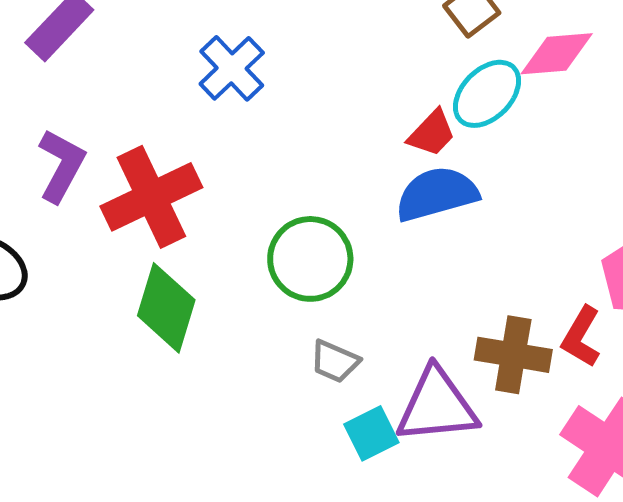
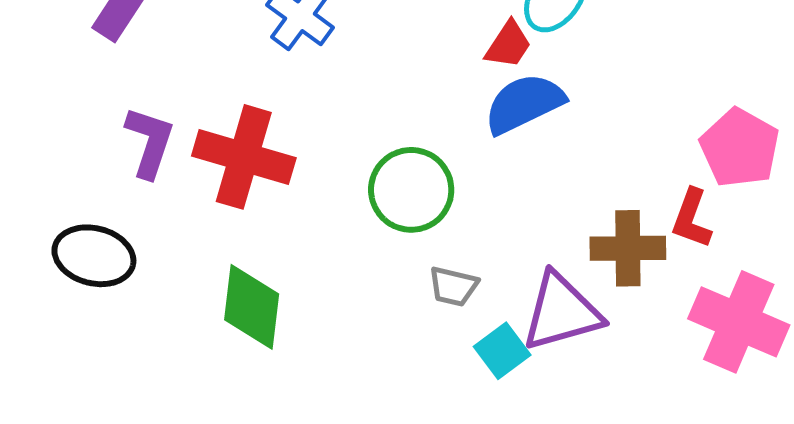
red cross: (151, 197) -> (244, 157), turned -38
green diamond: (166, 308) -> (252, 307), moved

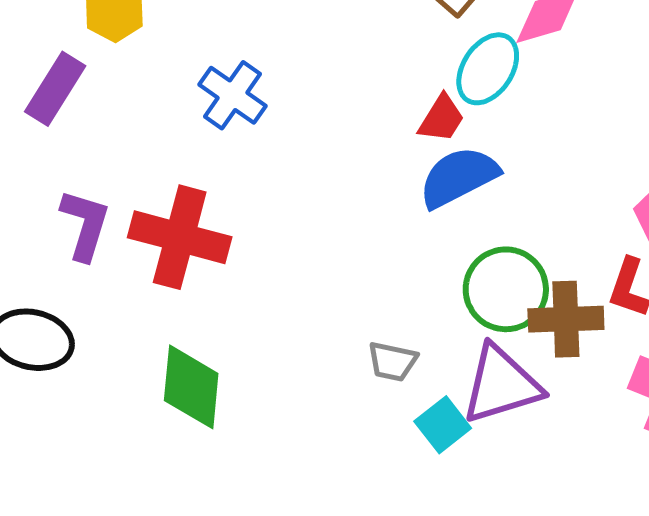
green circle: (411, 190) -> (506, 289), moved

